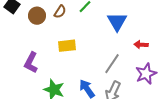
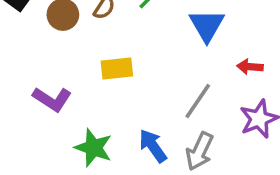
purple L-shape: (31, 63) -> (52, 99), turned -85

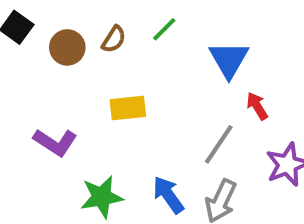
red arrow: (250, 67) -> (257, 106), moved, turned 55
green star: (93, 148) -> (102, 197), turned -30

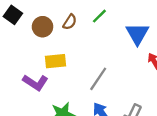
yellow rectangle: (128, 108) -> (56, 61), moved
gray line: (219, 144) -> (98, 79), moved

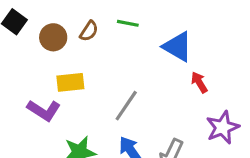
green line: (99, 16) -> (128, 23), turned 56
blue triangle: (137, 34) -> (178, 47), turned -30

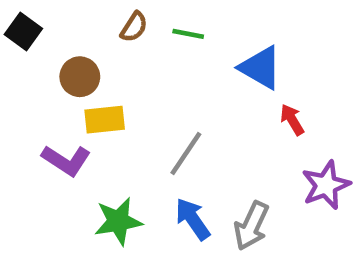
brown semicircle: (89, 31) -> (134, 27), moved
brown circle: (53, 37) -> (80, 77), moved

